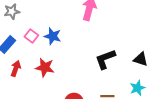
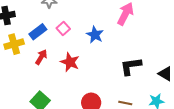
blue star: (53, 36) -> (95, 35), moved

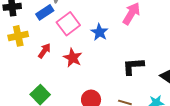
pink square: (63, 29) -> (68, 24), size x1.6
blue rectangle: (38, 32) -> (45, 12), moved

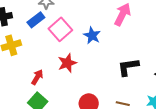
red arrow: (44, 51) -> (37, 77), moved
red star: (73, 58) -> (67, 63), turned 30

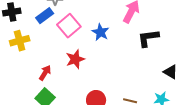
black L-shape: (128, 67) -> (148, 38), moved

